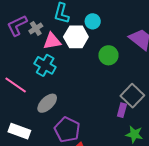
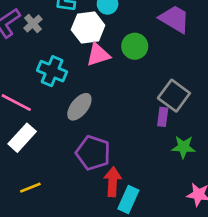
pink triangle: (52, 41) -> (98, 55), moved
gray ellipse: (47, 103) -> (79, 107), moved
white rectangle: (19, 131) -> (22, 138), moved, turned -60

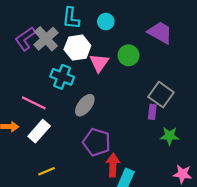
gray cross: (33, 24) -> (46, 39), size x1.6
white hexagon: (88, 28) -> (77, 48), moved
pink triangle: (98, 55) -> (99, 63), turned -36

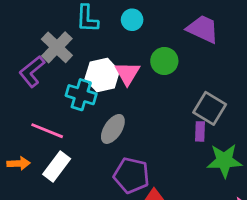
purple L-shape: (25, 39) -> (32, 71), moved
white hexagon: (77, 48) -> (102, 75), moved
green star: (170, 136) -> (224, 161), size x1.4

